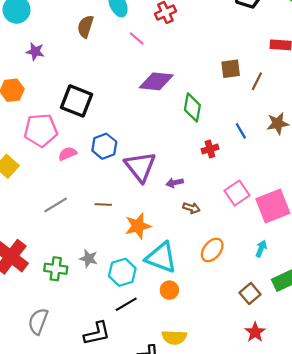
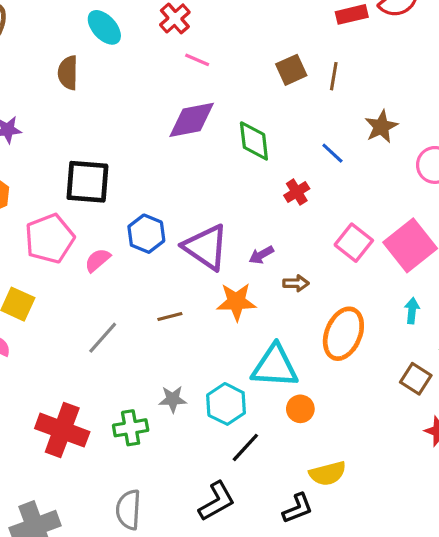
pink line: (137, 38) -> (197, 60), moved
orange star: (138, 226) -> (236, 302), moved, turned 30
orange ellipse: (212, 250) -> (343, 334), size x1.4

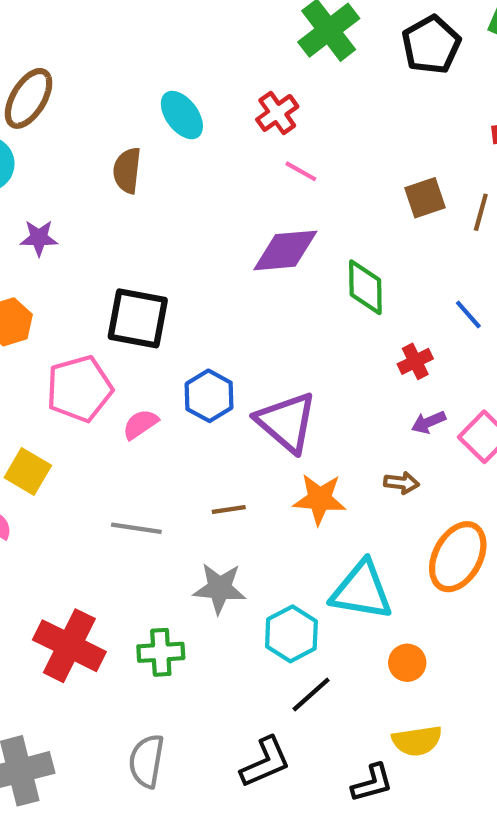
purple arrow: (261, 255) -> (429, 422), moved
gray line: (103, 338) -> (136, 528), turned 51
gray star: (173, 399) -> (220, 588), moved, size x1.4
orange circle: (300, 409) -> (407, 663), moved

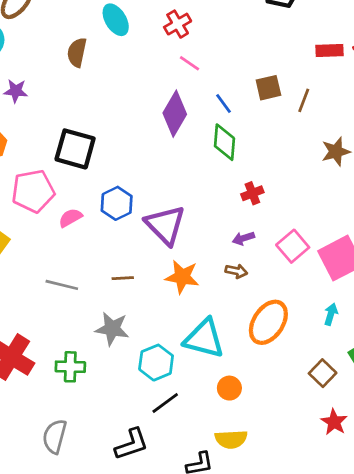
purple diamond: (285, 250) -> (175, 114), turned -60
blue line: (468, 315) -> (223, 103), moved
purple arrow: (429, 422) -> (243, 238), moved

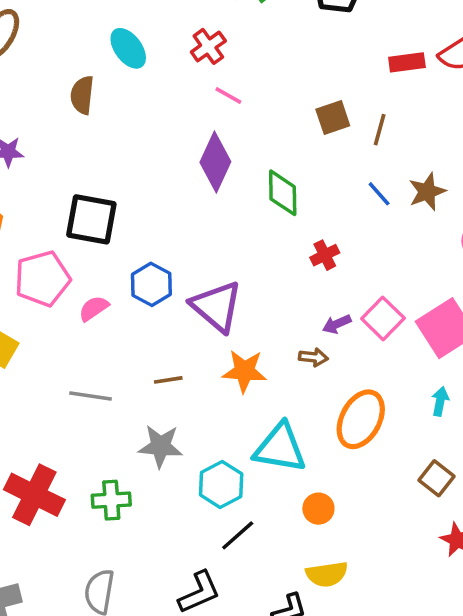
blue line: (223, 103) -> (379, 194), moved
purple arrow: (243, 238) -> (337, 324), moved

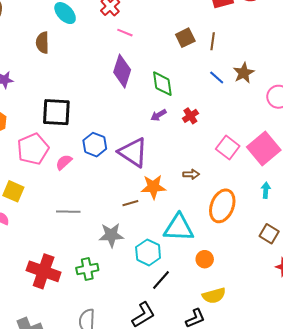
purple arrow: (337, 324) -> (158, 115), moved
brown line: (168, 380) -> (130, 203), moved

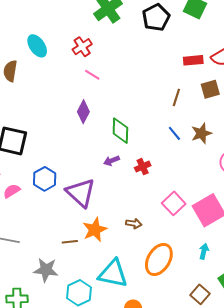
brown square: (185, 38) -> (210, 89), moved
purple diamond: (122, 71) -> (83, 112), size x0.7
orange star: (153, 187) -> (95, 230), turned -30

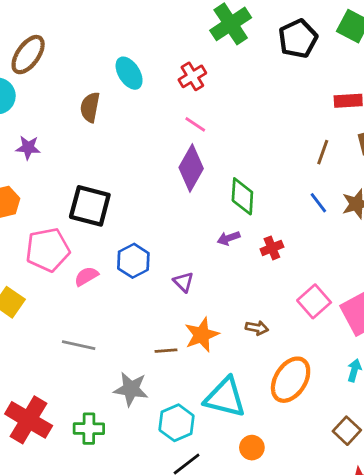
pink line: (92, 75) -> (195, 124), moved
purple diamond: (83, 112) -> (191, 168), size x1.4
purple triangle: (81, 193) -> (183, 282), size x0.5

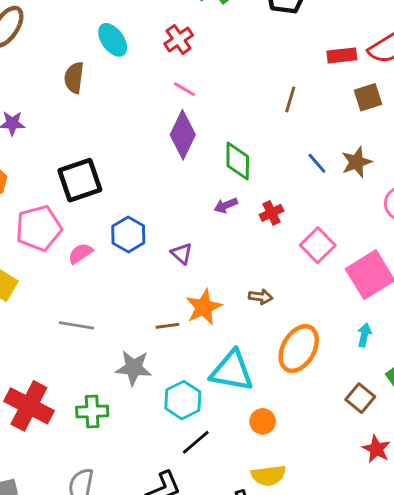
brown line: (323, 152) -> (290, 99), moved
black square: (90, 206) -> (80, 180), turned -30
pink square: (314, 301) -> (318, 245), moved

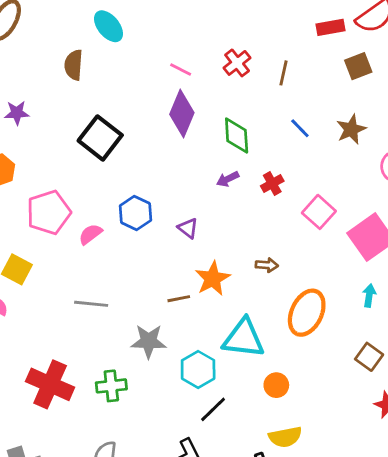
red cross: (179, 39) -> (237, 63), moved
blue line: (317, 163) -> (300, 128), moved
black square: (80, 180) -> (100, 138), moved, turned -30

